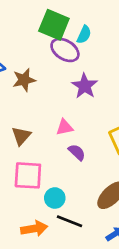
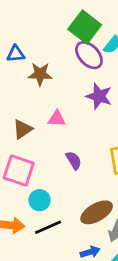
purple star: (85, 86) -> (99, 96), turned -30
pink triangle: (64, 127) -> (57, 119), moved
black line: (70, 221) -> (48, 227), turned -60

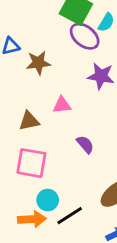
brown triangle: (23, 129) -> (29, 121), turned 30
cyan circle: (40, 200) -> (48, 200), moved

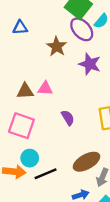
brown star: (38, 63) -> (57, 47), moved, turned 30
pink triangle: (62, 105) -> (45, 89), moved

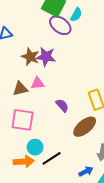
brown star: (57, 47) -> (30, 57), moved
purple star: (90, 64) -> (46, 57), moved
brown ellipse: (86, 162) -> (85, 127), moved

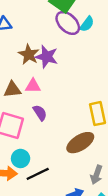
cyan semicircle: (76, 15) -> (87, 24), moved
purple semicircle: (62, 105) -> (40, 113), moved

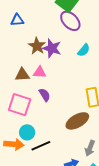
cyan semicircle: (87, 24) -> (84, 50), moved

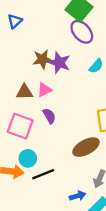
blue triangle: (17, 20) -> (15, 21), moved, turned -40
brown star: (37, 46) -> (42, 59), turned 30
pink triangle: (40, 72) -> (44, 90), turned -32

